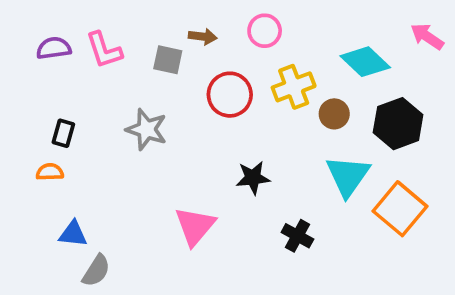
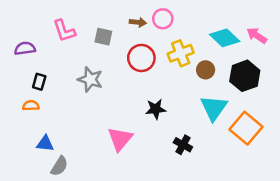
brown arrow: (203, 37) -> (138, 22), moved
pink arrow: (427, 37) -> (257, 35), moved
purple semicircle: (54, 48) -> (25, 48), moved

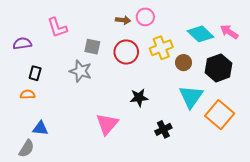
gray square: (103, 37) -> (92, 47), moved
black cross: (183, 145) -> (163, 129), turned 35
gray semicircle: (59, 166) -> (27, 149), moved

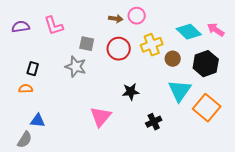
purple semicircle: (22, 43) -> (21, 27), moved

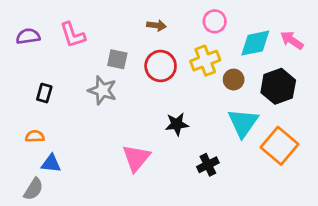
pink circle: (137, 16) -> (215, 21), moved
cyan diamond: (189, 32) -> (255, 43), turned -55
orange semicircle: (26, 89) -> (35, 136), moved

